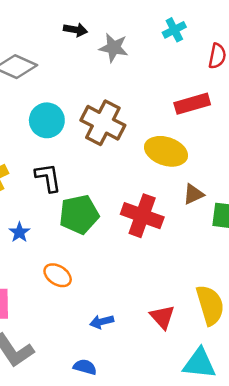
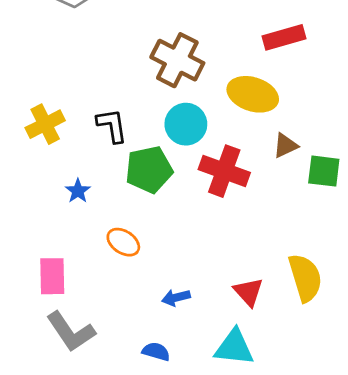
cyan circle: (47, 120) -> (186, 124), moved
cyan triangle: (199, 363) -> (234, 347), moved

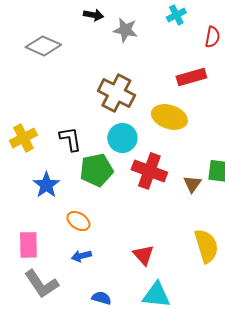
brown triangle: (285, 145) -> (192, 184), moved, turned -30
blue star: (78, 191) -> (46, 185), size x1.5
red triangle: (248, 292) -> (143, 255), moved
blue arrow: (176, 298) -> (81, 256), moved

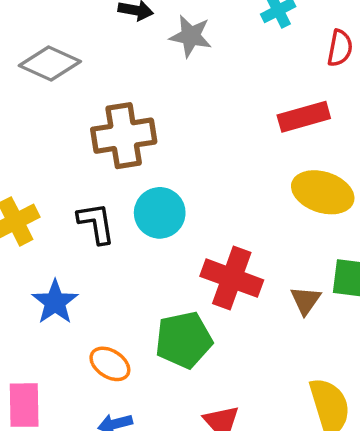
brown cross: (116, 93) -> (124, 136), moved, turned -36
yellow ellipse: (169, 117) -> (323, 192), moved
cyan circle: (122, 138) -> (160, 213), moved
green pentagon: (96, 170) -> (184, 340), moved

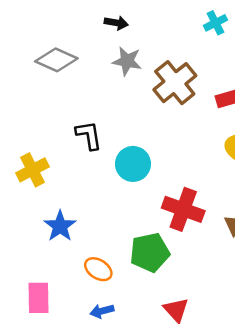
gray star: (191, 36) -> (127, 61), moved
brown cross: (124, 136) -> (175, 83), moved, turned -30
black L-shape: (96, 223) -> (89, 135), moved

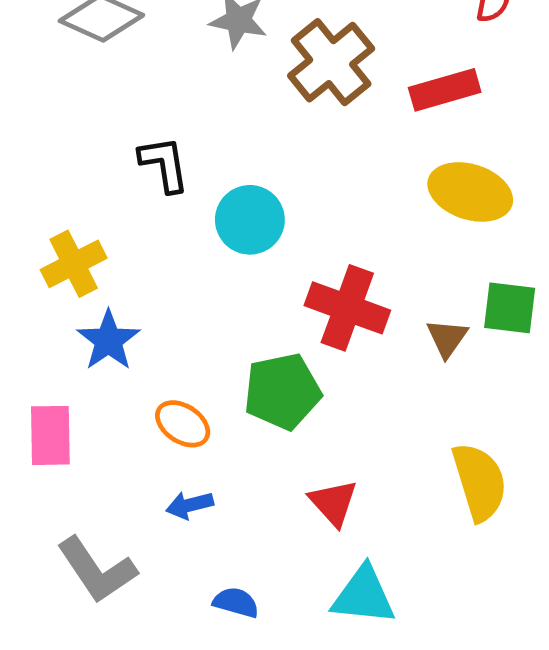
yellow cross: (33, 170) -> (74, 264), moved
pink rectangle: (38, 298) -> (50, 435), moved

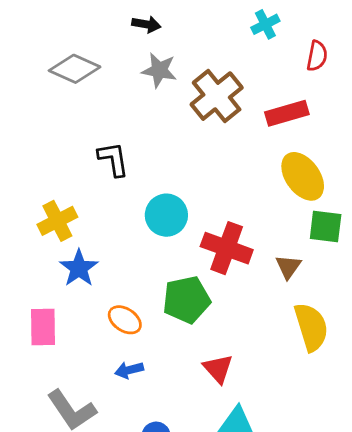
yellow ellipse: (470, 192) -> (303, 176), turned 36
cyan circle: (250, 220) -> (166, 215), moved
green square: (510, 308) -> (326, 227), moved
yellow semicircle: (479, 482) -> (311, 327), moved

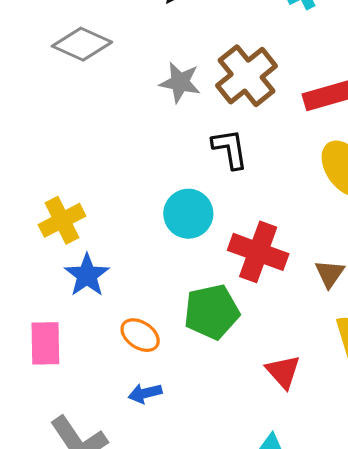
gray star: (159, 70) -> (180, 82), moved
black L-shape: (113, 159) -> (230, 149), moved
red triangle: (218, 369) -> (283, 372), moved

